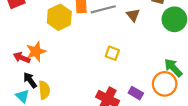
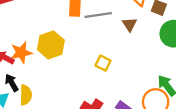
yellow hexagon: (59, 17) -> (51, 45), moved

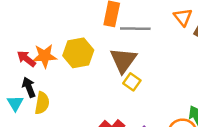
brown triangle: (129, 25) -> (123, 60), moved, size x1.6

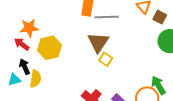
yellow hexagon: (78, 53) -> (49, 48), moved
orange star: (45, 56) -> (29, 28), moved
cyan triangle: (15, 103) -> (14, 80), turned 48

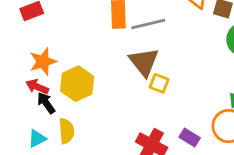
black arrow: (25, 67) -> (46, 103), moved

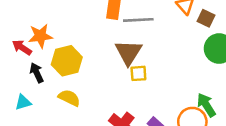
yellow square: (159, 83) -> (138, 73), turned -36
red arrow: (37, 87) -> (22, 47), moved
yellow semicircle: (66, 131) -> (69, 98), moved, turned -70

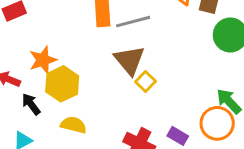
orange star: (40, 36) -> (43, 60), moved
yellow square: (138, 73) -> (146, 82), turned -30

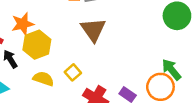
yellow square: (146, 82) -> (73, 72), moved

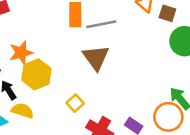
yellow semicircle: (43, 79) -> (23, 111), moved

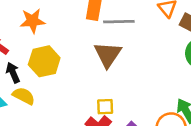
orange star: (21, 53) -> (33, 21), moved
yellow square: (75, 103) -> (105, 107), moved, turned 30

